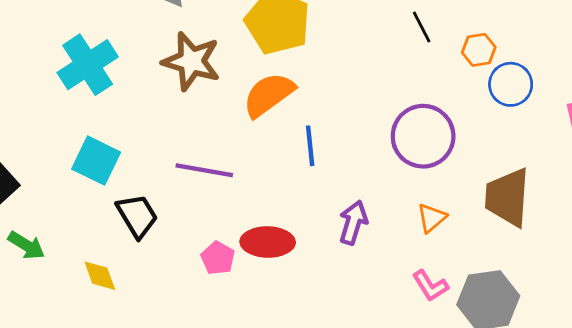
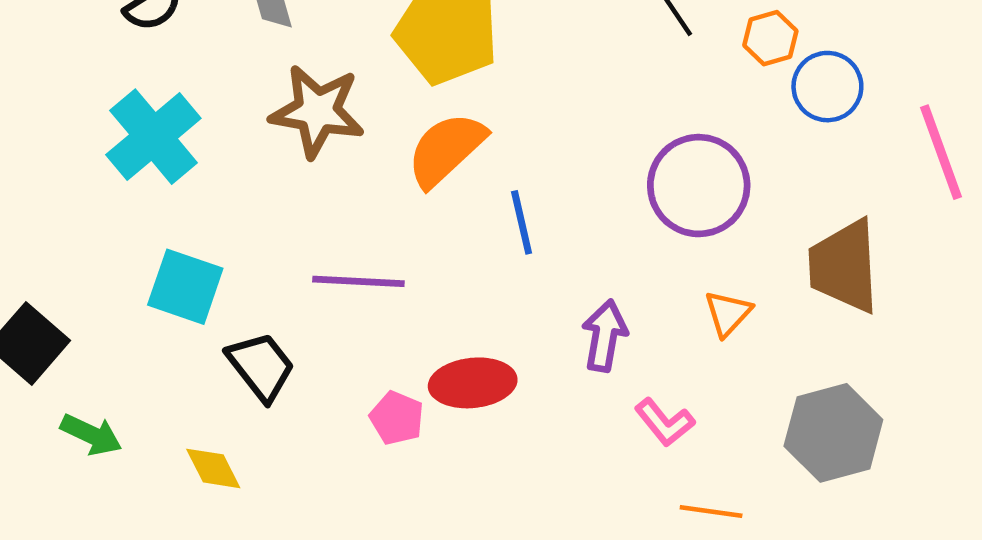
pink L-shape: (430, 286) -> (665, 422), moved

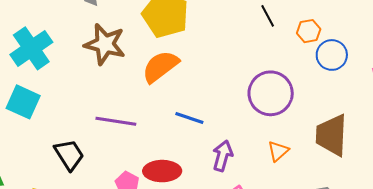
blue line: (522, 222) -> (189, 118), moved, turned -64
cyan square: (185, 287) -> (23, 102), moved

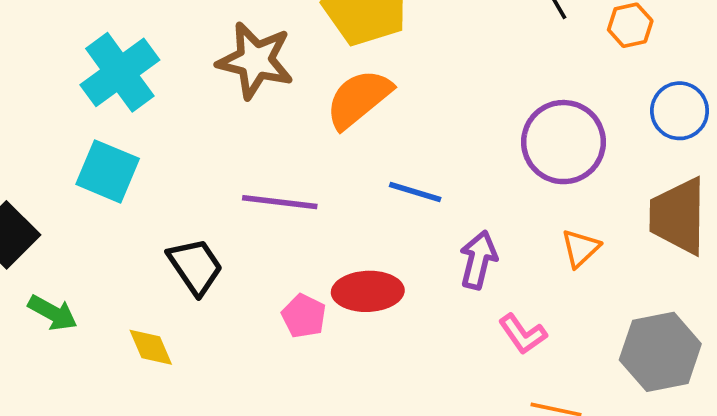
blue circle: (332, 55) -> (680, 111), moved

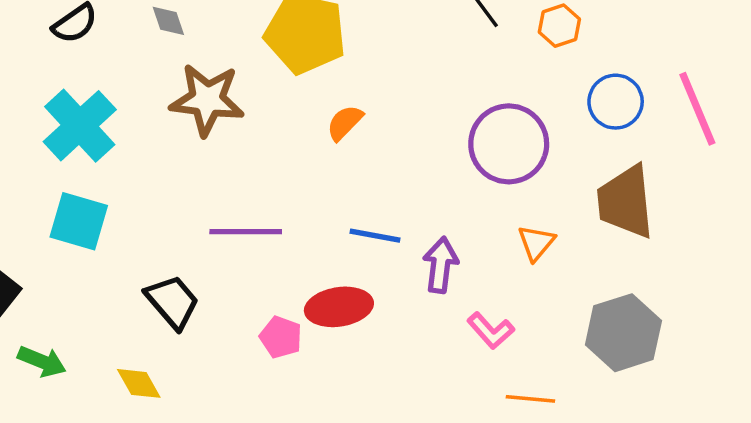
orange semicircle: (359, 99) -> (345, 123), moved, size x0.6
blue line: (415, 192) -> (375, 236), moved

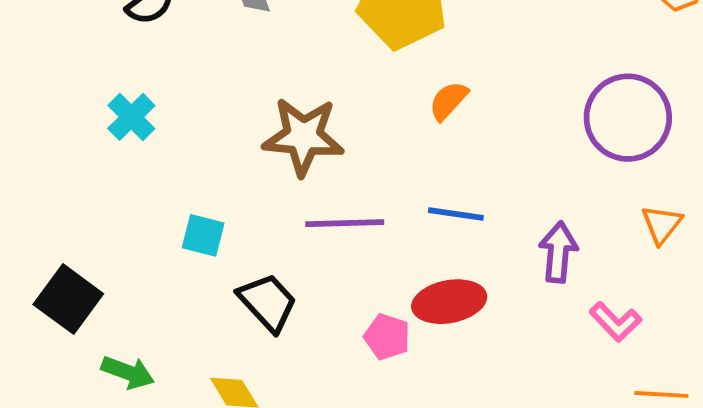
brown star: (207, 100) -> (303, 137), moved
cyan cross: (80, 126) -> (131, 117), moved, size x0.6
cyan square: (79, 221) -> (203, 235), moved, size x0.7
blue line: (375, 236) -> (456, 214), moved

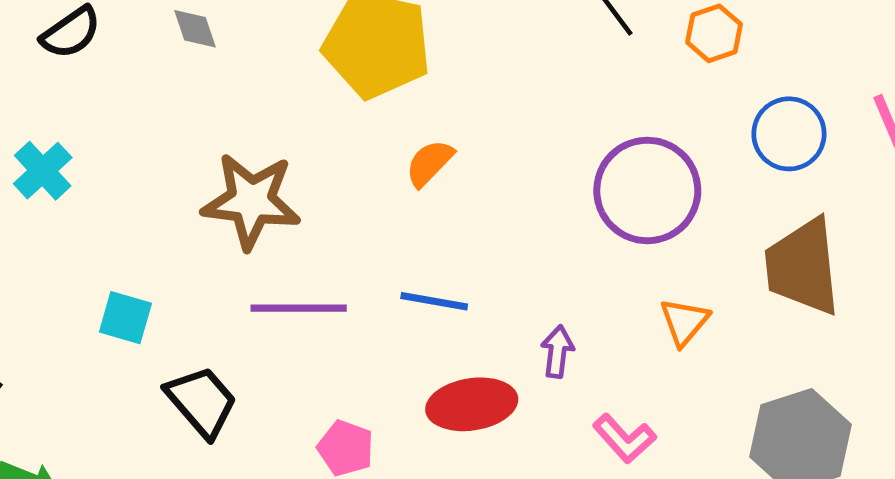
purple arrow: (558, 252) -> (557, 352), size x0.7
red ellipse: (449, 302) -> (472, 404), moved

